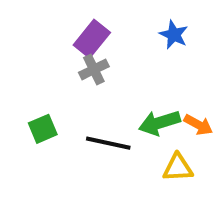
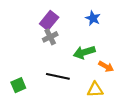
green arrow: (159, 123) -> (84, 52), moved
green square: (43, 129) -> (18, 85), moved

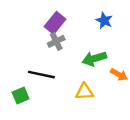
black line: (58, 76) -> (41, 75), moved
yellow triangle: (95, 90) -> (84, 92), moved

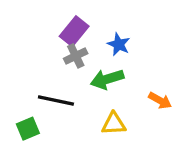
blue star: (104, 20) -> (119, 44), moved
green arrow: (94, 59) -> (107, 79), moved

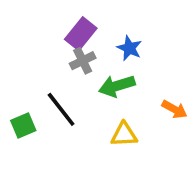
black line: (56, 101) -> (61, 109), turned 40
green square: (28, 129) -> (23, 126), moved

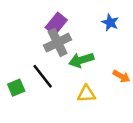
blue star: (129, 48) -> (110, 22), moved
gray cross: (83, 61) -> (58, 43), size x1.5

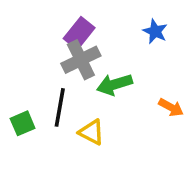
black line: (43, 76) -> (60, 107), turned 48
yellow triangle: (86, 94) -> (91, 132), moved, turned 30

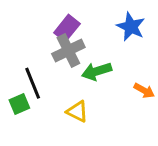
blue star: (155, 31) -> (131, 27), size x1.4
black line: (60, 107) -> (33, 83), moved, turned -32

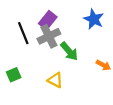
green arrow: (97, 71) -> (69, 51), turned -114
black line: (33, 83) -> (23, 33), moved

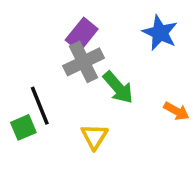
black line: (23, 33) -> (40, 106), moved
yellow triangle: (55, 80) -> (94, 137), turned 35

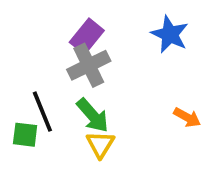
green arrow: (118, 87) -> (93, 115), moved
green square: (23, 127) -> (25, 135), turned 30

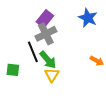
black line: (42, 112) -> (33, 52), moved

